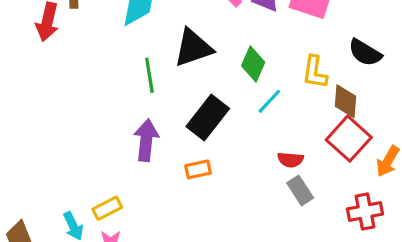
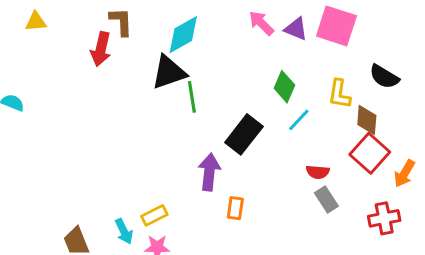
black triangle: (193, 48) -> (169, 72), moved
purple arrow: (146, 140) -> (209, 172), moved
orange rectangle: (198, 169) -> (235, 208), moved, turned -70

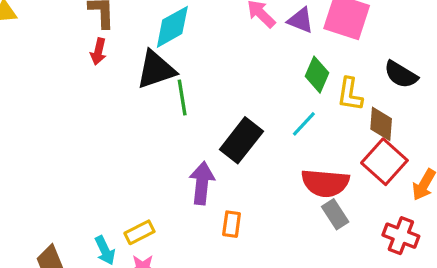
red arrow: (101, 49) -> (98, 51), moved, size x0.7
green diamond: (284, 87) -> (317, 75), moved
red semicircle: (318, 172) -> (325, 183), size x1.8
red cross: (384, 218) -> (401, 236), turned 32

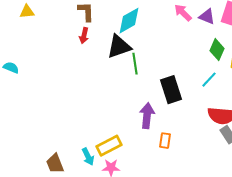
black rectangle: (241, 140) -> (171, 90), turned -56
yellow rectangle: (139, 232) -> (109, 146), size x1.4

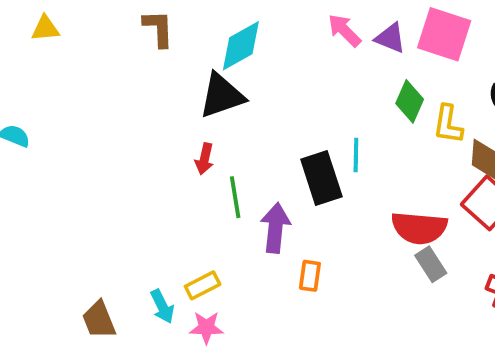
red arrow: (84, 36) -> (204, 159), moved
green line: (135, 64) -> (235, 197), moved
cyan line: (209, 80) -> (356, 155), moved, turned -42
yellow rectangle: (109, 146) -> (203, 285), size x0.7

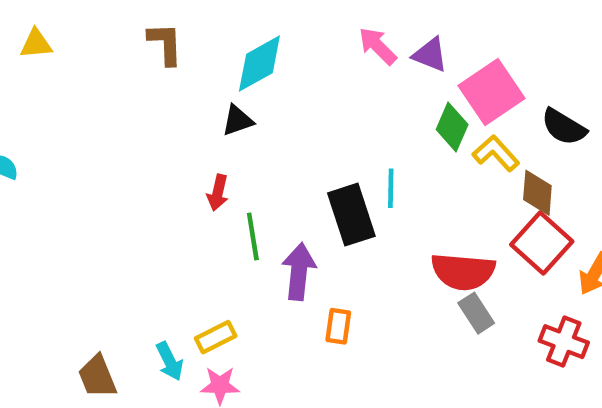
pink square: (444, 34) -> (491, 92), moved, turned 38
black triangle: (222, 96) -> (238, 120), size x0.6
yellow L-shape: (448, 124) -> (496, 153), turned 129

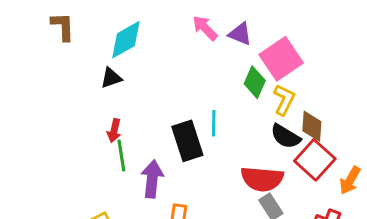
black semicircle: (564, 127) -> (286, 136), moved
yellow L-shape: (496, 153) -> (284, 100), turned 68
red arrow: (218, 193) -> (114, 131), moved

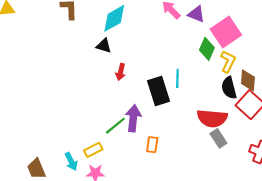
black triangle: (111, 78) -> (104, 46), turned 35
red arrow: (114, 131) -> (121, 72), moved
black semicircle: (286, 136) -> (229, 88), turned 45
green line: (121, 155) -> (115, 126), moved, turned 60

